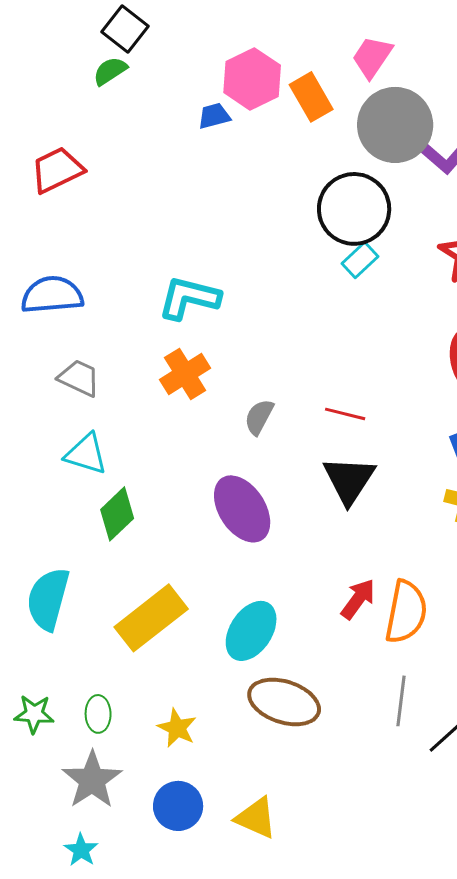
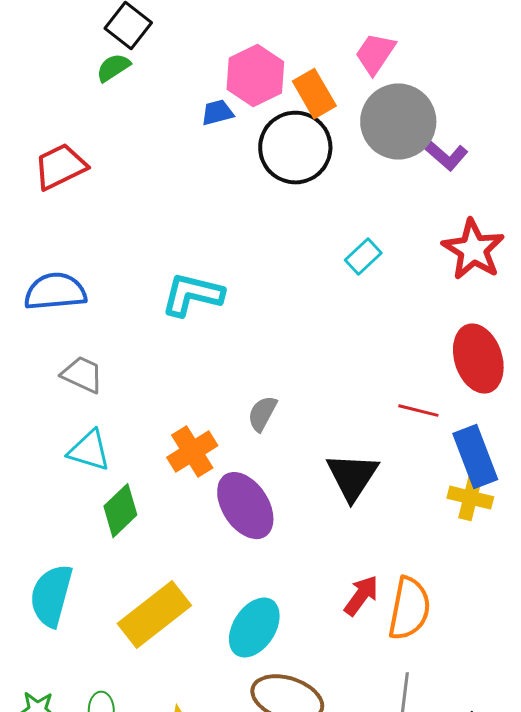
black circle: (354, 209) -> (295, 148), moved
orange cross: (185, 374) -> (192, 452), moved
red line: (345, 414) -> (418, 411), moved

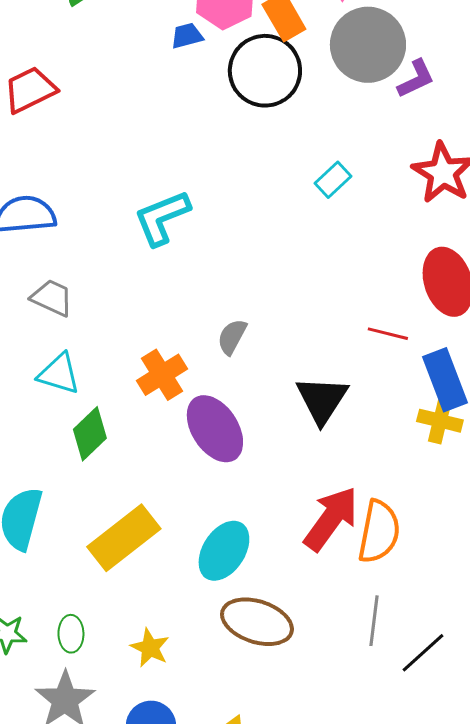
purple L-shape: (446, 156) -> (416, 79), turned -66
cyan L-shape: (192, 295) -> (162, 218), turned -36
red arrow: (361, 596) -> (331, 519), size x1.6

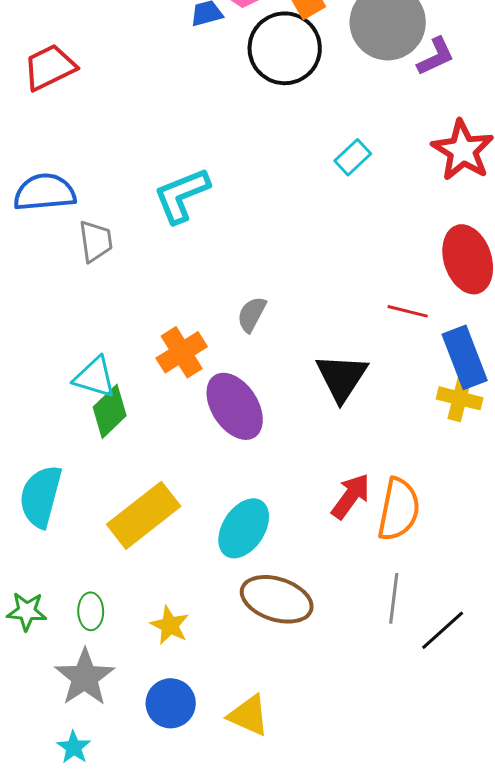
gray trapezoid: (52, 298) -> (96, 241), moved, turned 57
cyan triangle: (59, 374) -> (95, 377), moved
red arrow: (331, 519) -> (351, 496), size x0.7

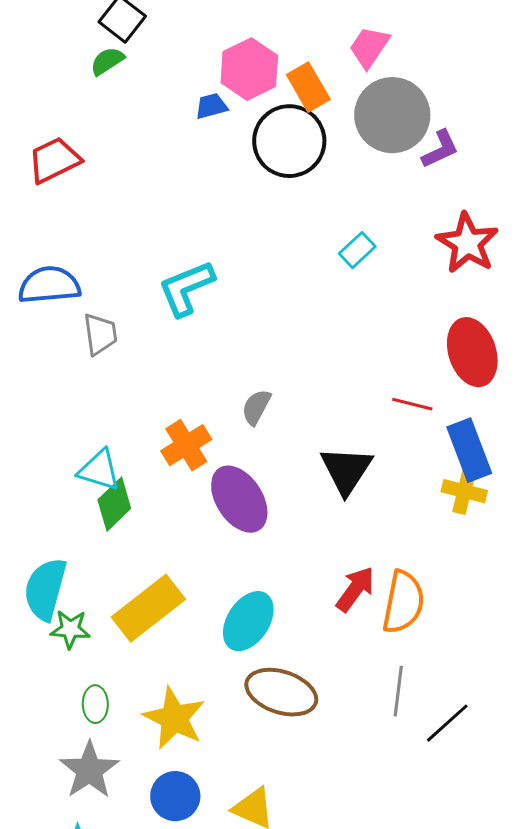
green star: (27, 611) -> (70, 629), moved
yellow star: (170, 625) -> (174, 718), size x1.6

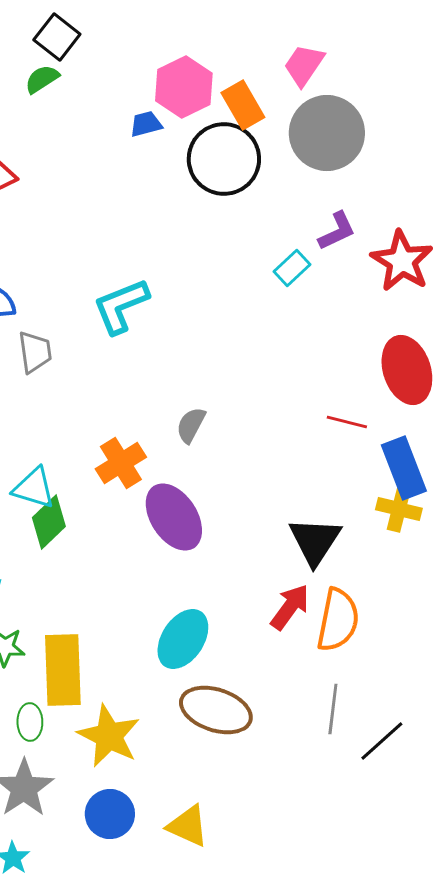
purple L-shape: (440, 149) -> (337, 231), moved
black triangle: (346, 470) -> (315, 541), moved
yellow rectangle: (148, 608) -> (63, 670), moved, turned -54

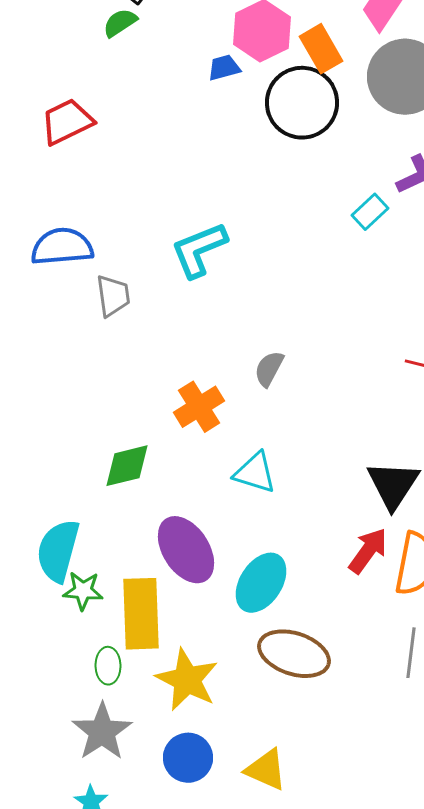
cyan triangle: (34, 488) -> (255, 473), moved
purple ellipse: (174, 517) -> (186, 550), moved
green diamond: (49, 522) -> (127, 466), turned 30

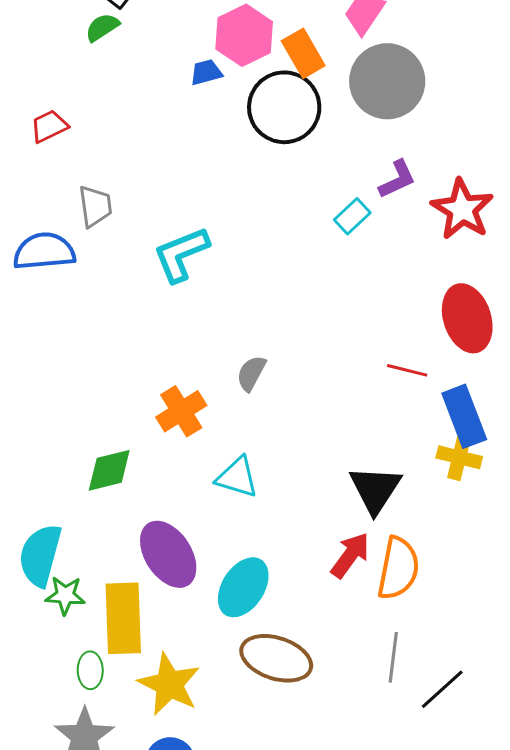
red trapezoid: (67, 122) -> (49, 126), size x0.7
gray trapezoid: (113, 296) -> (95, 206), moved

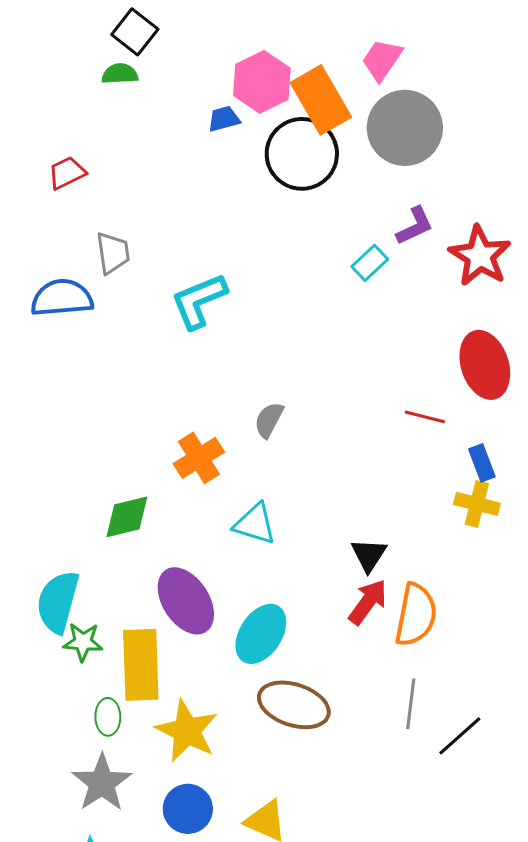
green semicircle: (102, 27) -> (120, 74), turned 30
orange rectangle: (303, 53) -> (321, 100), size x1.4
blue rectangle: (464, 416) -> (482, 463), size x0.6
black triangle: (375, 489) -> (369, 555), moved, size x0.7

